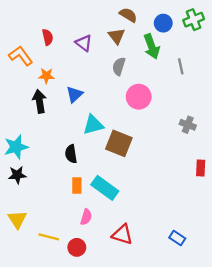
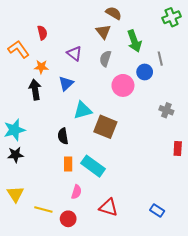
blue circle: (163, 23) -> (145, 72), moved
purple triangle: (84, 43) -> (74, 53), moved

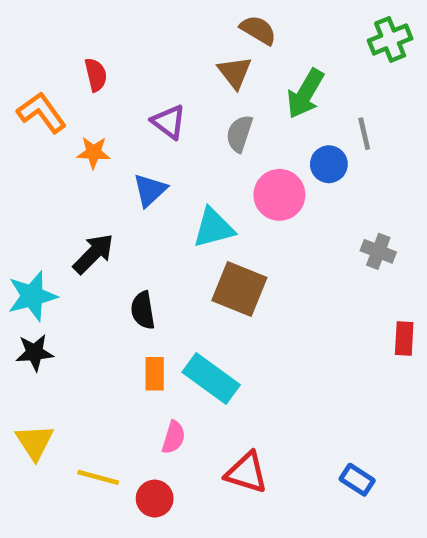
green arrow: (134, 41) -> (305, 94), turned 50
black arrow: (35, 90) -> (93, 254), moved, turned 54
cyan triangle: (83, 110) -> (214, 228), moved

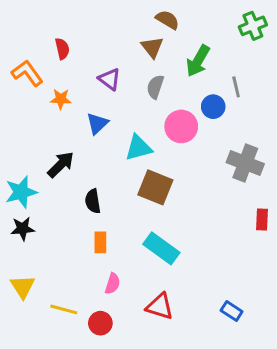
gray cross: (378, 251) -> (245, 163), size x1.6
cyan rectangle: (211, 378) -> (161, 248), moved

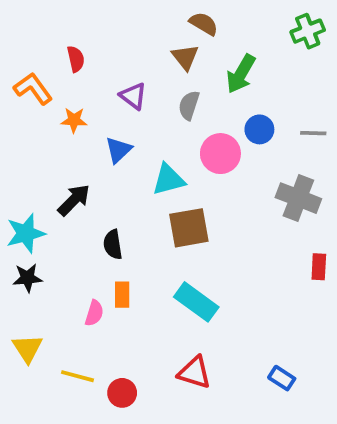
gray line: (236, 87) -> (313, 133), moved, turned -75
brown square: (155, 187) -> (189, 228), turned -32
pink semicircle: (113, 284) -> (94, 313), moved

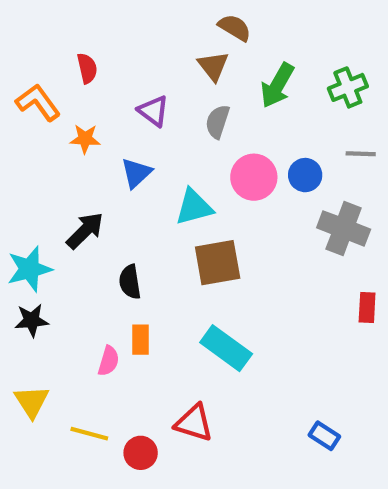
green cross: (308, 31) -> (348, 87), moved
blue circle: (259, 129) -> (305, 175), moved
red triangle: (194, 372) -> (194, 423), moved

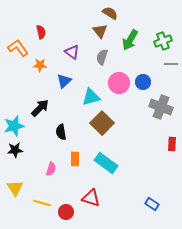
gray line: (361, 154) -> (171, 64), moved
brown square: (218, 263) -> (102, 123), turned -35
orange rectangle: (141, 340) -> (75, 159), moved

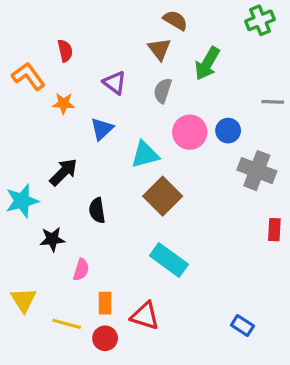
green cross: (163, 41) -> (260, 20), moved
black star: (15, 150) -> (52, 239), moved
orange rectangle: (75, 159) -> (105, 303), moved

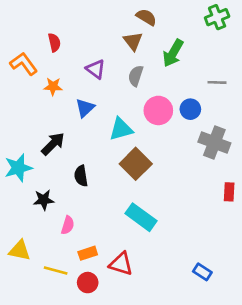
gray line: (273, 102) -> (217, 82), moved
yellow triangle: (24, 300) -> (20, 251), turned -45
orange rectangle: (105, 303) -> (88, 253), turned 72

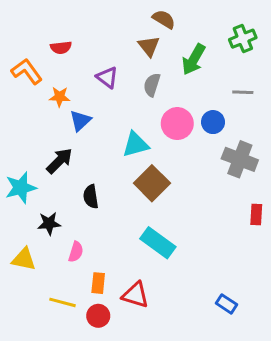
green cross: (217, 17) -> (243, 39), moved
red semicircle: (54, 42) -> (61, 48), turned 96
blue triangle: (85, 108) -> (80, 121), moved
yellow triangle: (20, 251) -> (24, 259), moved
orange rectangle: (88, 253) -> (98, 283), turned -66

